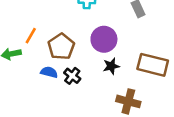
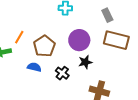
brown rectangle: (153, 65) -> (116, 40), moved
black cross: (72, 76) -> (62, 73), moved

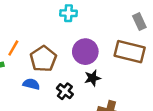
gray rectangle: (107, 15) -> (139, 22), moved

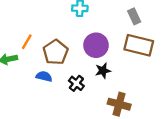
gray rectangle: (139, 22) -> (134, 16), moved

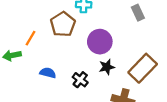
brown rectangle: (139, 45) -> (143, 68), moved, turned -60
brown pentagon: (56, 52) -> (63, 24), moved

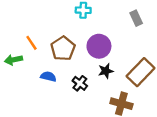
brown pentagon: (63, 24) -> (63, 48), moved
orange line: (30, 38) -> (31, 43), turned -64

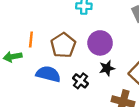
orange line: (31, 43) -> (31, 39), turned 40
blue semicircle: (48, 77) -> (48, 74), size x1.5

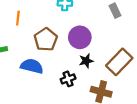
orange line: (31, 39) -> (18, 18), moved
black cross: (80, 81) -> (68, 79), moved, turned 32

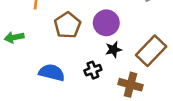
blue semicircle: (32, 66) -> (52, 73), moved

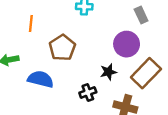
purple circle: (106, 23) -> (127, 44), moved
blue semicircle: (52, 73) -> (41, 79), moved

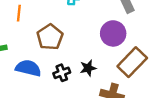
black star: (108, 72) -> (88, 68), moved
black cross: (88, 92) -> (62, 73), moved

